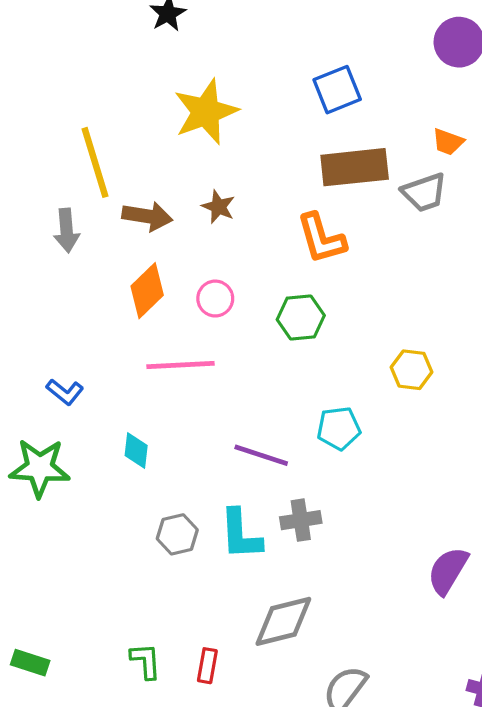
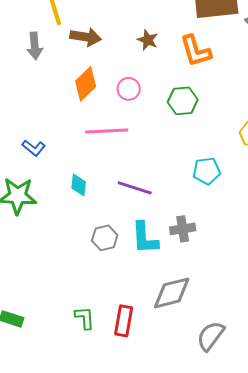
brown star: (218, 207) -> (148, 40), moved
purple line: (261, 455) -> (135, 188), moved
red rectangle: (207, 666) -> (124, 321), size x1.4

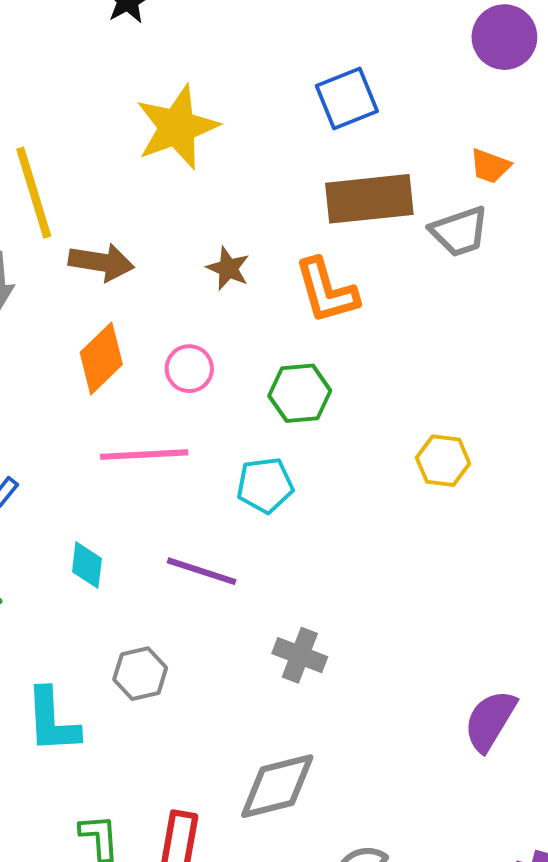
cyan pentagon: (207, 171) -> (265, 485), moved
gray cross: (183, 229) -> (300, 655), turned 30
cyan L-shape: (145, 238) -> (52, 721), moved

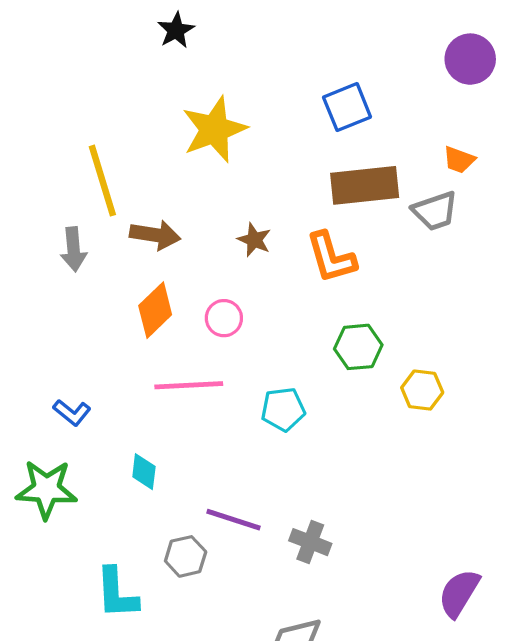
green hexagon: (300, 393) -> (358, 347), moved
purple line: (202, 571) -> (233, 520), moved

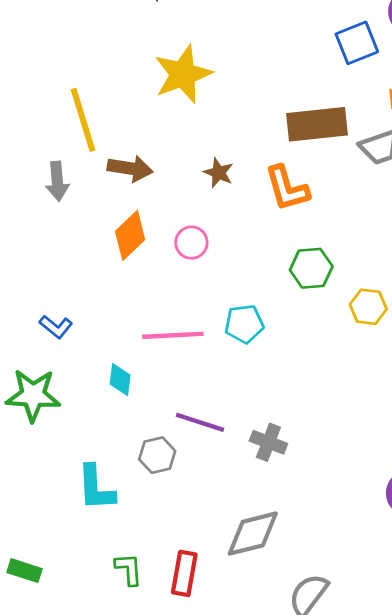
blue square: (347, 107) -> (357, 43), moved
pink line: (189, 385) -> (173, 335), moved

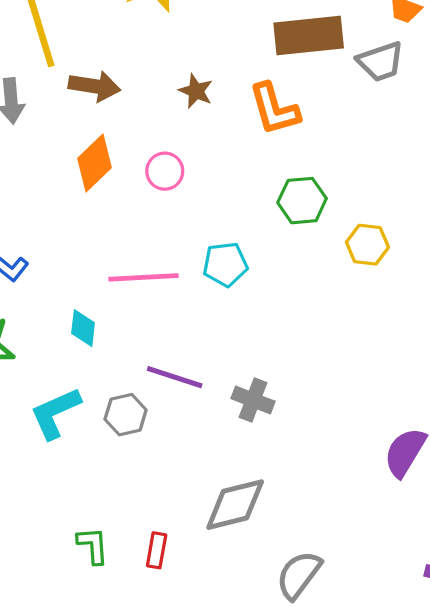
cyan L-shape: (96, 488) -> (55, 413), moved, turned 69
red rectangle: (184, 573) -> (157, 550), size x0.7

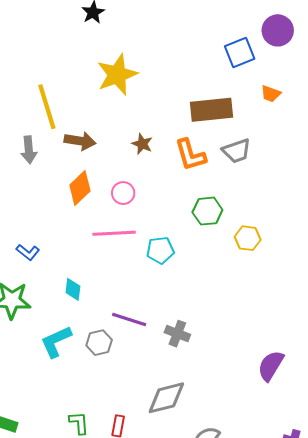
gray trapezoid: (381, 62) -> (237, 151), moved
pink line: (144, 277) -> (114, 233), moved

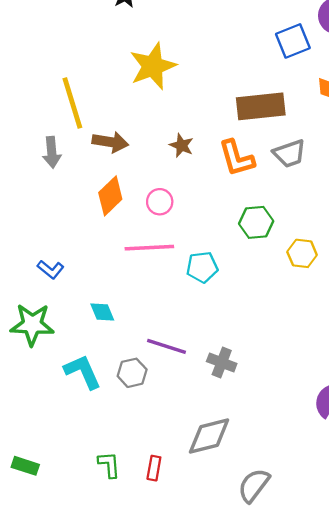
cyan diamond: (73, 289) -> (102, 312), turned -30
cyan L-shape: (56, 342) -> (83, 372), turned 90

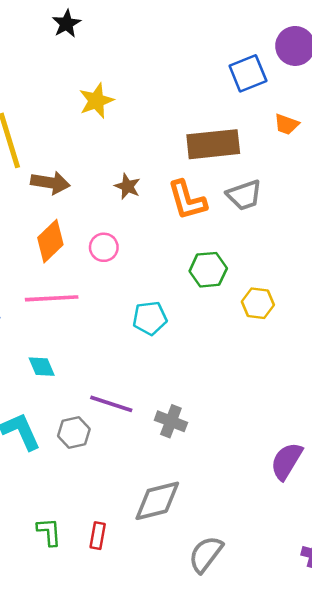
yellow star: (153, 66) -> (96, 101), size x0.7
pink line: (149, 248) -> (52, 298), moved

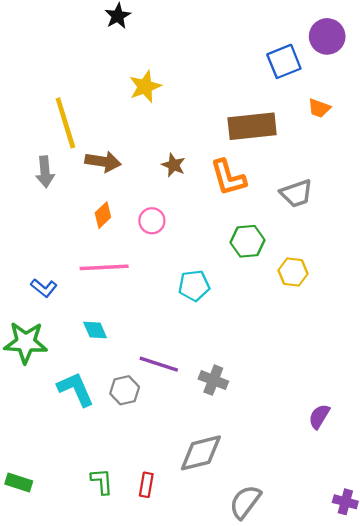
gray trapezoid: (244, 195) -> (296, 193), moved
orange diamond: (50, 241) -> (103, 215), size x0.7
purple semicircle: (286, 461) -> (319, 416), size x0.7

